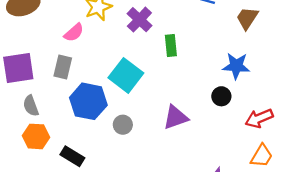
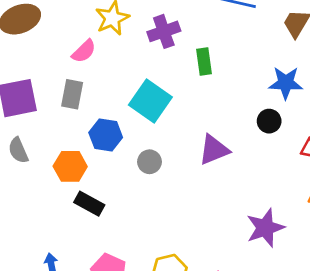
purple cross: (139, 20) -> (164, 31), turned 30
blue hexagon: (88, 101) -> (106, 135), size x0.7
gray semicircle: (31, 106) -> (18, 150), moved
orange hexagon: (36, 136) -> (70, 166), moved

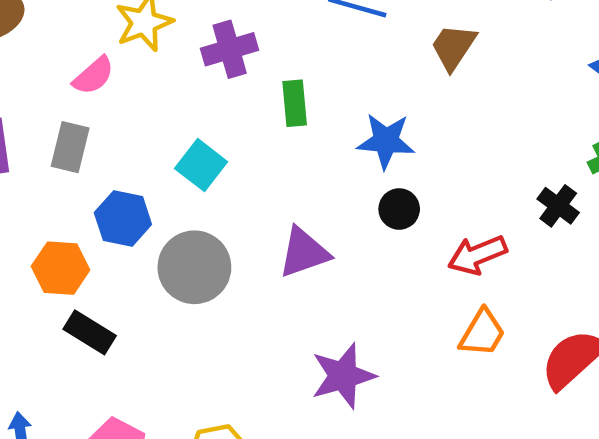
blue star: (286, 83) -> (386, 141), moved
cyan square: (150, 101) -> (201, 165), size x0.7
gray circle: (149, 162) -> (194, 267), size x1.8
purple star: (265, 228) -> (343, 376), moved

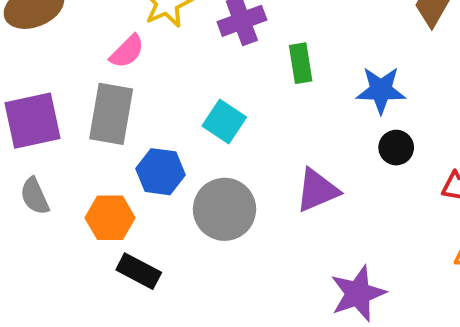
gray rectangle: (70, 147) -> (111, 114), size x1.4

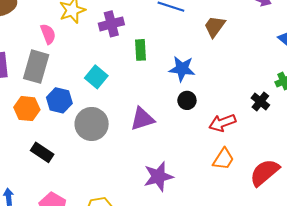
pink semicircle: (127, 51) -> (48, 34), turned -72
orange hexagon: (110, 218) -> (27, 109), moved

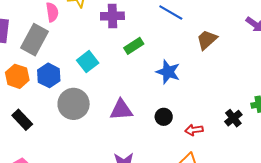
green rectangle: (140, 50) -> (134, 46), turned 48
black circle: (187, 100) -> (164, 117), moved
red arrow: (222, 123) -> (194, 130), size x0.7

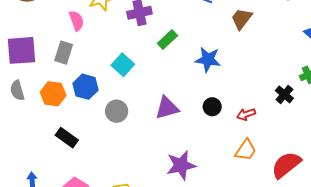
gray rectangle: (34, 40) -> (64, 53), size x0.7
gray circle: (74, 104) -> (117, 111), size x0.7

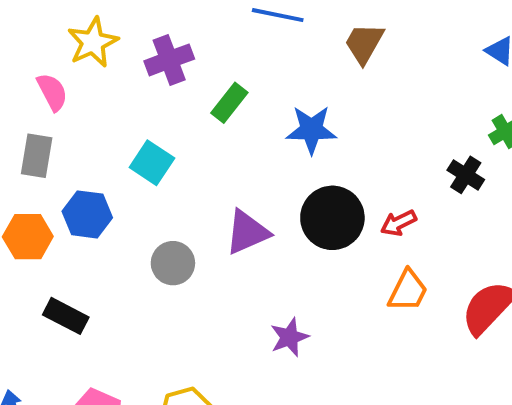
black circle: (212, 107) -> (332, 218), size x1.8
gray circle: (117, 111) -> (173, 263), moved
purple star: (181, 165) -> (289, 337), size x0.7

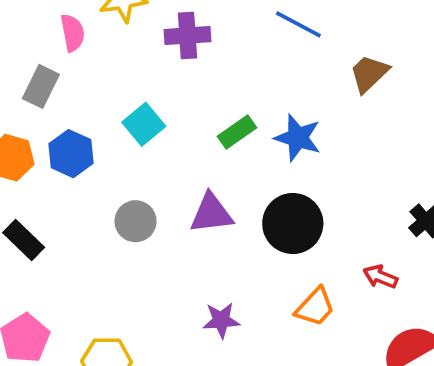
green rectangle: (229, 103) -> (237, 132), moved
red arrow: (398, 223) -> (380, 277), moved, turned 32
orange trapezoid: (408, 291) -> (315, 307), moved

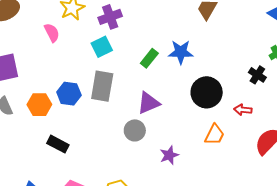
gray rectangle: (41, 86) -> (102, 86), moved, size x1.4
cyan square: (144, 124) -> (102, 47), moved, turned 30
gray circle: (136, 221) -> (135, 130), moved
black circle: (293, 224) -> (207, 92), moved

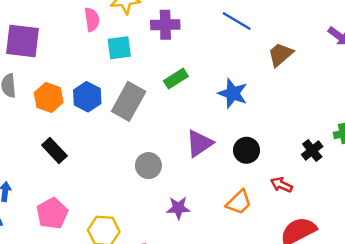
cyan square: (102, 47) -> (119, 48), moved
green rectangle: (149, 58) -> (176, 79), moved
black circle: (207, 92) -> (247, 150), size x0.7
purple triangle: (148, 103) -> (199, 143), moved, turned -30

